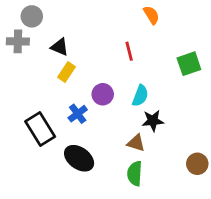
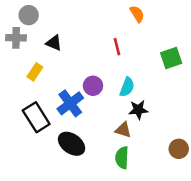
yellow rectangle: (67, 72) -> (35, 72), moved
blue cross: (78, 114) -> (70, 103), size x1.5

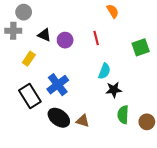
purple circle: (93, 86) -> (65, 40), moved
brown triangle: (123, 130) -> (83, 121), moved
green semicircle: (122, 158) -> (123, 115), moved

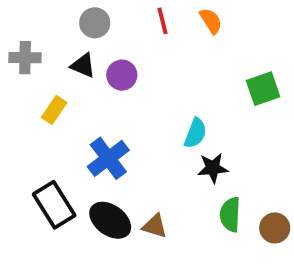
gray circle: (24, 12) -> (95, 23), moved
red line: (96, 38) -> (162, 21), moved
black rectangle: (30, 96) -> (54, 205), moved

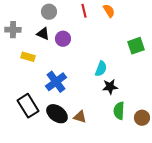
yellow rectangle: (54, 110) -> (28, 57), turned 72

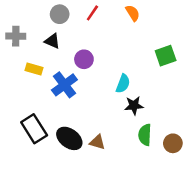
red line: (84, 11) -> (92, 13), moved, turned 48
purple circle: (63, 39) -> (84, 59), moved
blue cross: (56, 82) -> (64, 85), moved

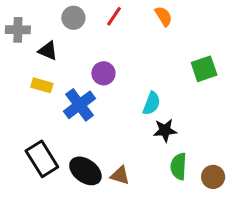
gray cross: (16, 36) -> (18, 30), moved
black triangle: (52, 41) -> (48, 51), moved

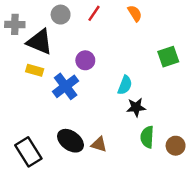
black triangle: (48, 51) -> (40, 42), size x1.6
black rectangle: (42, 159) -> (28, 152), moved

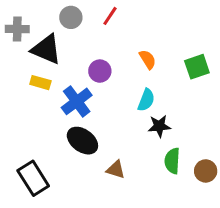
orange semicircle: (135, 13) -> (148, 59), moved
black ellipse: (70, 141) -> (82, 141), moved

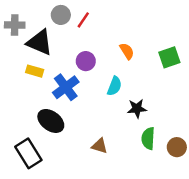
red line: (110, 16) -> (83, 20), moved
cyan semicircle: (146, 100) -> (114, 86), moved
black ellipse: (82, 141) -> (51, 121), moved

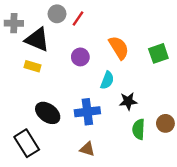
orange semicircle: (127, 51) -> (119, 48), size x1.5
blue cross: (66, 87) -> (87, 112), moved, turned 30
brown triangle: (99, 146) -> (87, 149), moved
brown circle: (177, 147) -> (165, 123), moved

